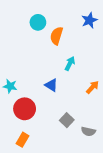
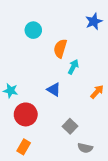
cyan circle: (38, 22) -> (33, 30), moved
orange semicircle: (56, 36) -> (60, 48), moved
gray semicircle: (88, 131) -> (85, 148), moved

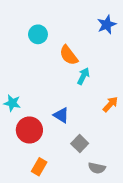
orange semicircle: (60, 48) -> (69, 55), turned -54
blue triangle: (54, 90) -> (61, 115), moved
orange rectangle: (24, 147) -> (39, 167), moved

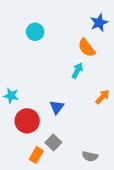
orange semicircle: (69, 55) -> (86, 48), moved
blue triangle: (61, 115) -> (57, 107), turned 35
gray square: (80, 143) -> (53, 143), moved

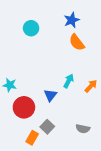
blue star: (99, 23) -> (72, 20), moved
cyan arrow: (77, 71) -> (69, 81), moved
gray semicircle: (90, 156) -> (83, 129), moved

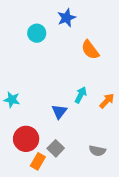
blue star: (72, 20) -> (66, 18), moved
red circle: (24, 107) -> (26, 139), moved

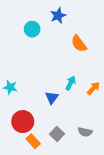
gray square: (56, 148) -> (57, 134), moved
orange rectangle: (38, 161) -> (33, 141), turned -72

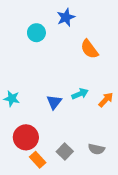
cyan arrow: (71, 83) -> (80, 94), turned 40
blue triangle: (52, 98) -> (54, 102), moved

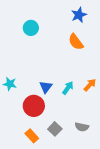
blue star: (66, 17) -> (79, 15), moved
cyan arrow: (80, 94) -> (68, 88), moved, turned -32
red circle: (26, 137) -> (34, 106), moved

